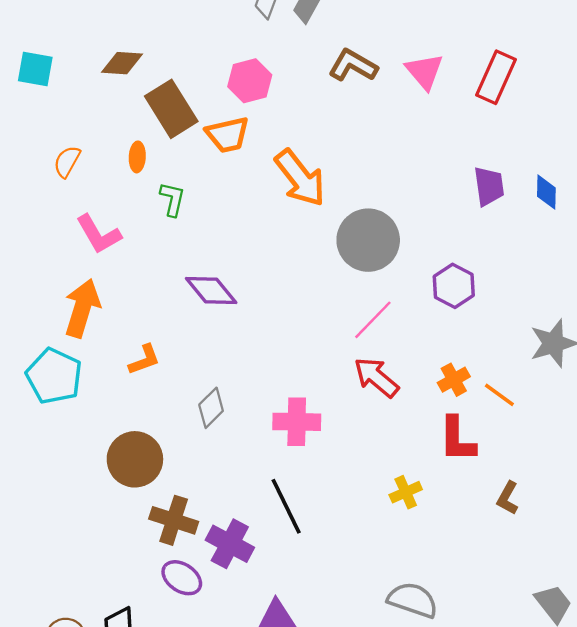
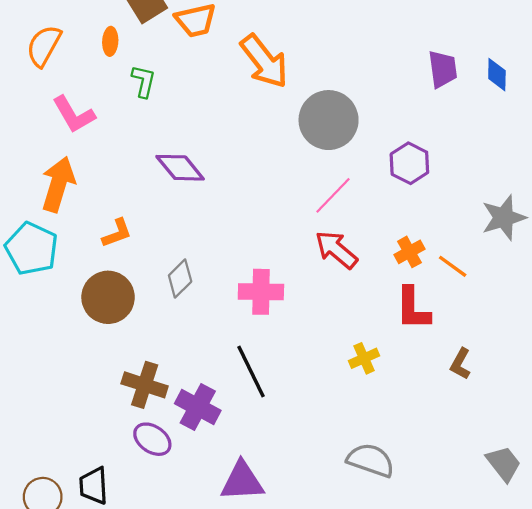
orange semicircle: (67, 162) -> (44, 46), size x1.4
brown circle: (135, 459) -> (108, 297), moved

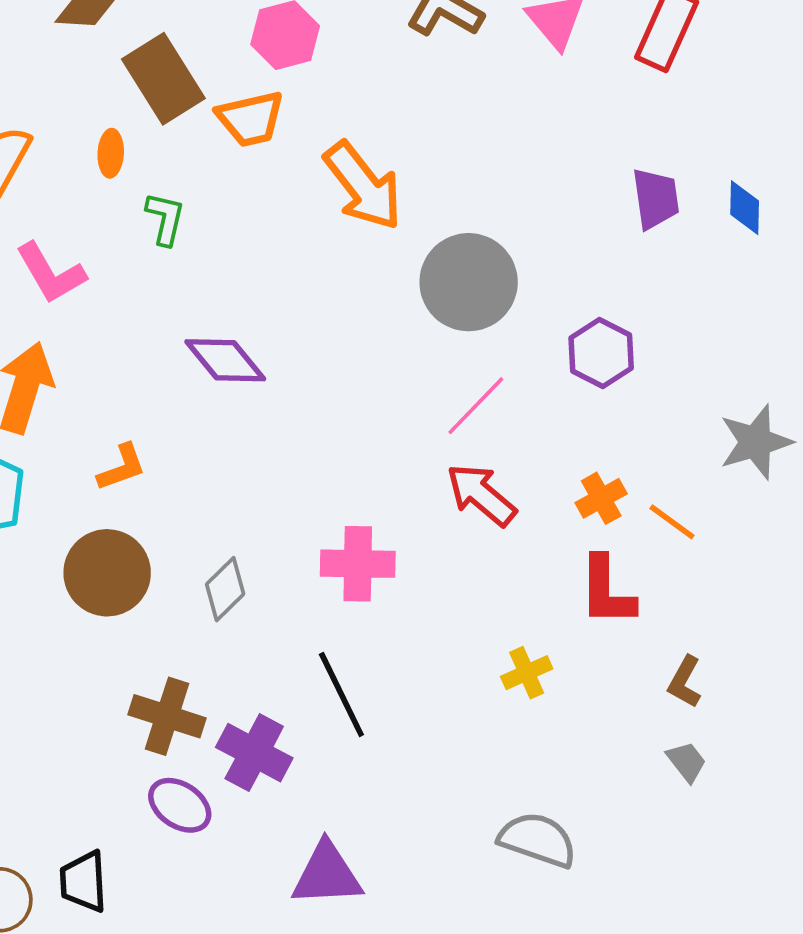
gray diamond: (180, 278) -> (225, 589), moved
gray trapezoid: (504, 464) -> (687, 762), moved, size x0.7

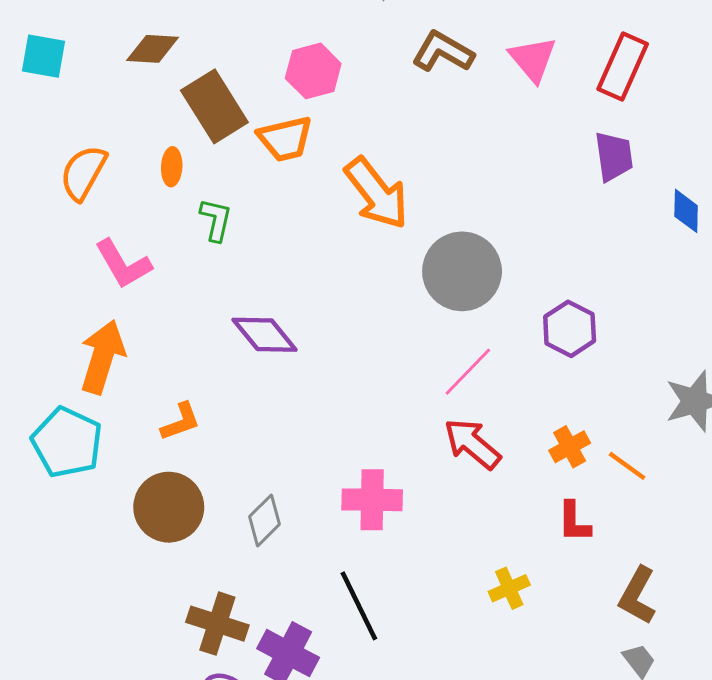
purple trapezoid: (656, 199) -> (614, 156), moved
red L-shape: (607, 591) -> (574, 522), size x0.7
brown L-shape: (685, 682) -> (637, 596), size x1.4

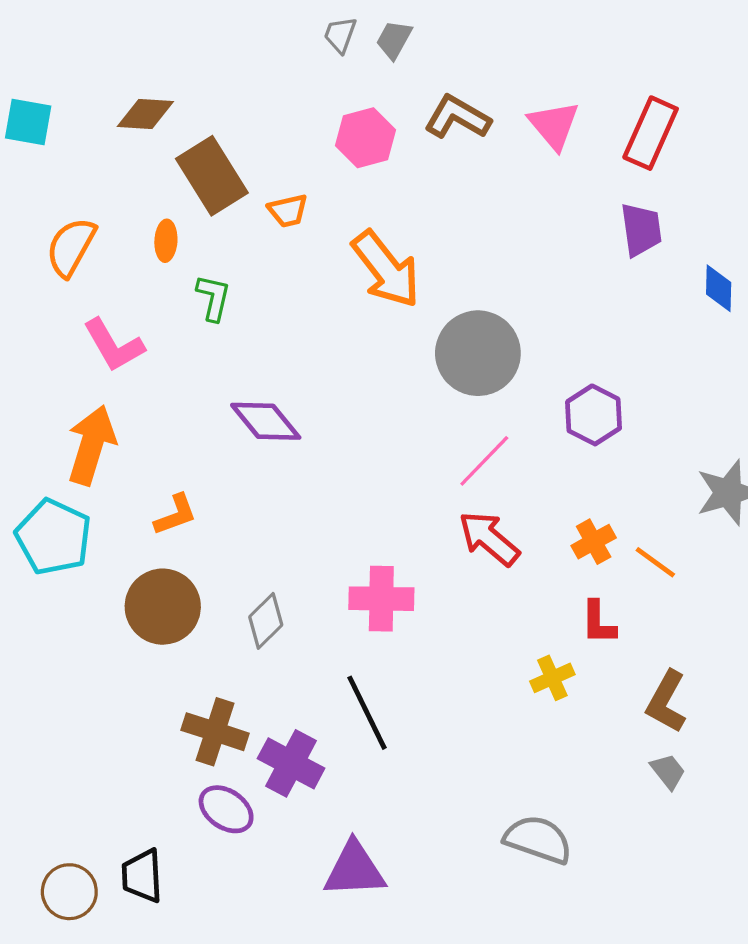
pink hexagon: (313, 71) -> (365, 138), moved
orange trapezoid: (285, 139) -> (288, 211), size x0.7
yellow cross: (509, 588) -> (552, 678), moved

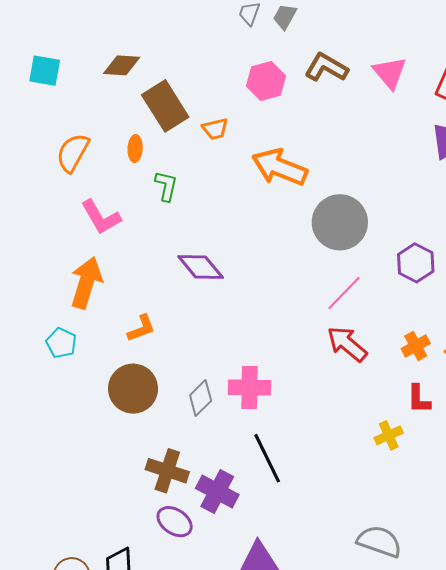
orange arrow: (386, 269) -> (280, 167), turned 150
cyan pentagon: (53, 537) -> (61, 343), size x0.6
pink cross: (381, 599) -> (249, 388), moved

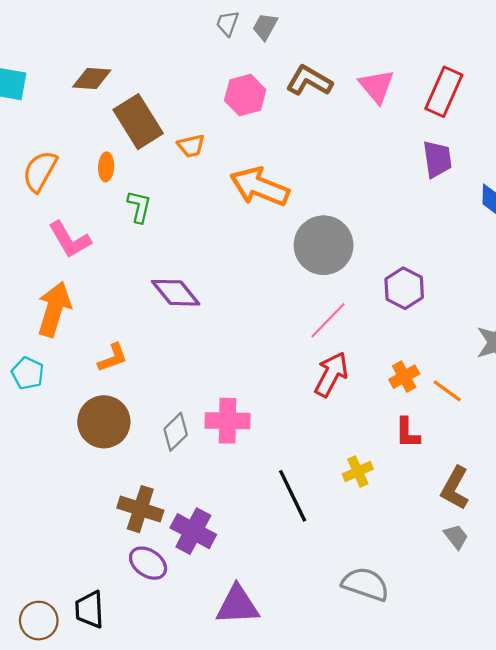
red arrow: (347, 344) -> (331, 374), turned 78
yellow cross: (389, 435) -> (358, 471), moved
black line: (267, 458) -> (293, 496), moved

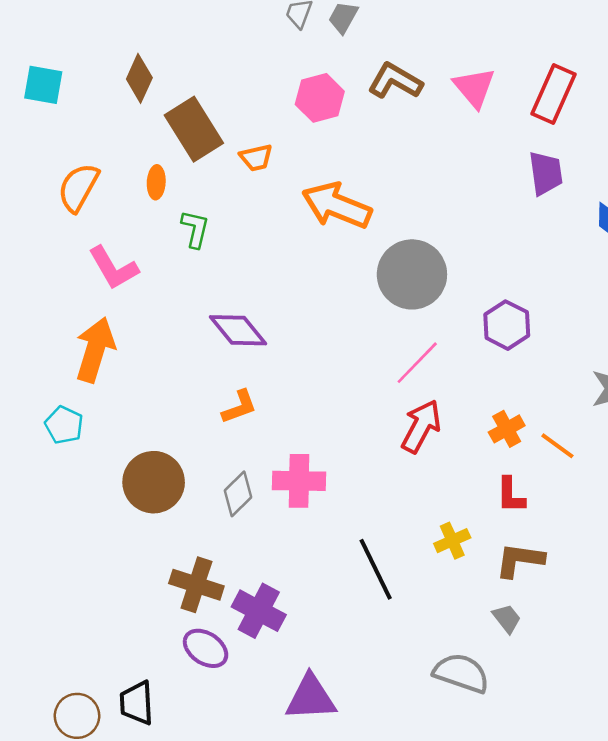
brown diamond: (92, 79) -> (139, 78), turned -69
orange L-shape: (113, 358) -> (239, 407), moved
brown L-shape: (455, 488) -> (520, 560), moved, turned 69
gray trapezoid: (456, 537) -> (507, 618), moved

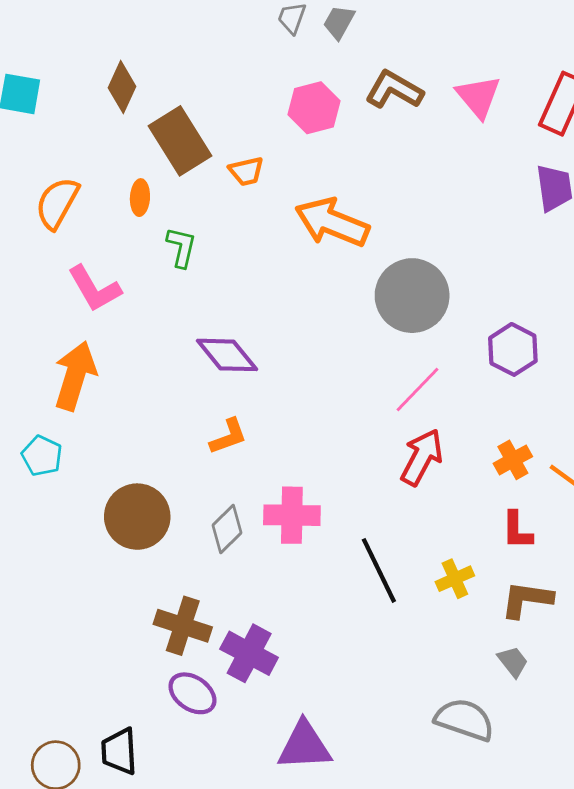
black line: (376, 569) -> (379, 570), moved

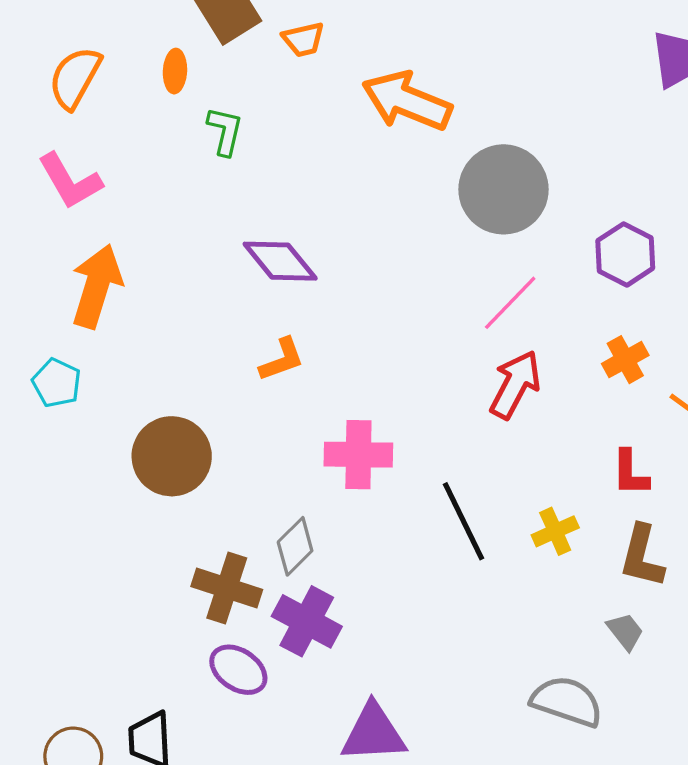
pink L-shape: (94, 289) -> (70, 181), moved
orange cross: (513, 460) -> (625, 360), moved
gray diamond: (227, 529) -> (295, 546), moved
brown L-shape: (527, 599) -> (642, 556), turned -84

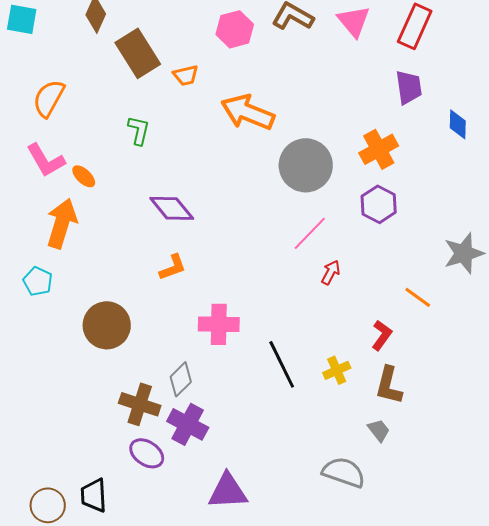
orange ellipse: (175, 71) -> (84, 176), moved, turned -50
orange cross: (625, 360) -> (379, 149), moved, size x1.4
red arrow: (515, 385) -> (331, 272), moved, size x0.6
red L-shape: (630, 473) -> (382, 335), turned -144

